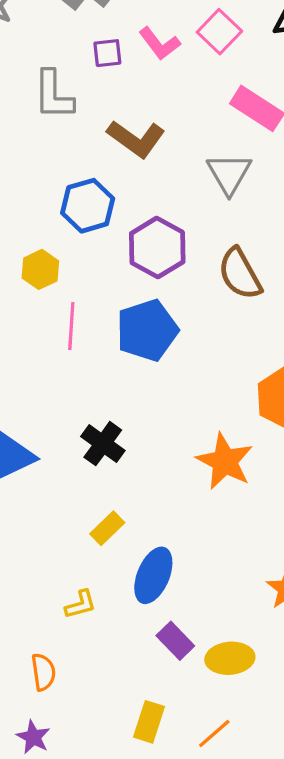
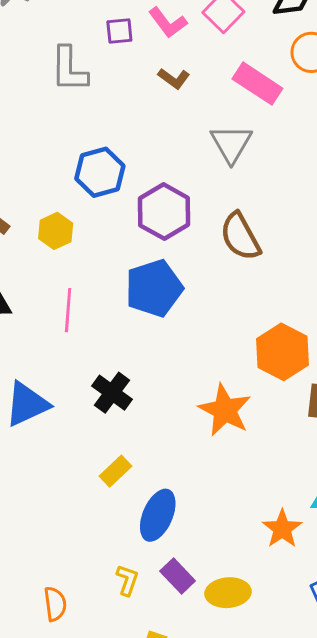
brown L-shape: (136, 139) -> (174, 79), moved, size x0.6
pink line: (71, 326) -> (68, 310), moved
yellow L-shape: (81, 604) -> (127, 580), moved, turned -56

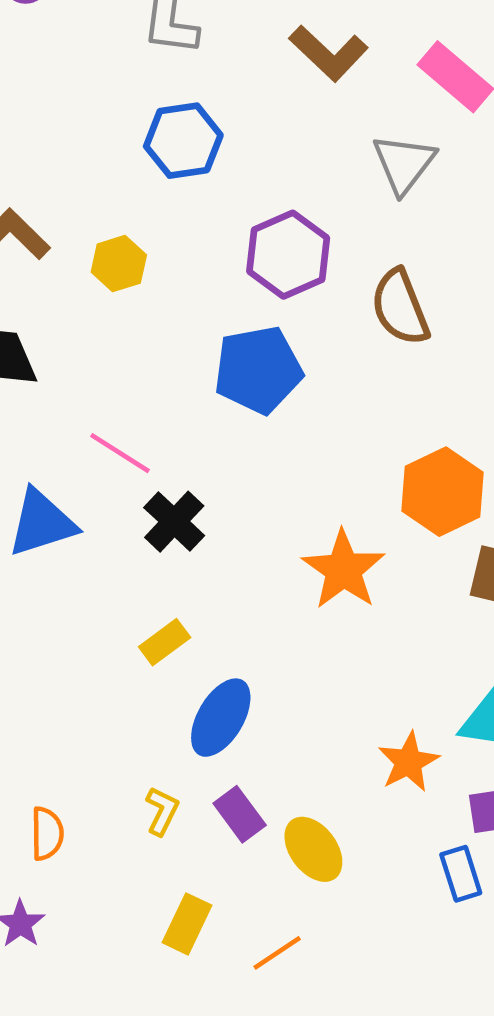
brown L-shape: (174, 79) -> (329, 53), size x1.6
blue hexagon: (100, 172) -> (183, 141), moved
pink line: (68, 310) -> (120, 453), moved, turned -69
yellow ellipse: (228, 593) -> (313, 849), turned 51

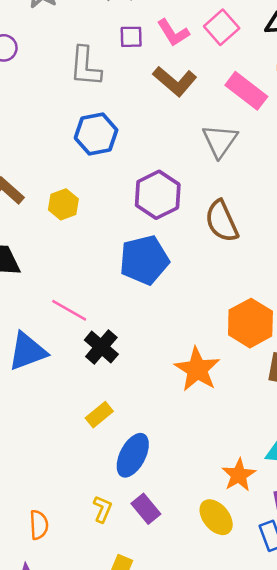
yellow ellipse: (313, 849) -> (216, 517), moved

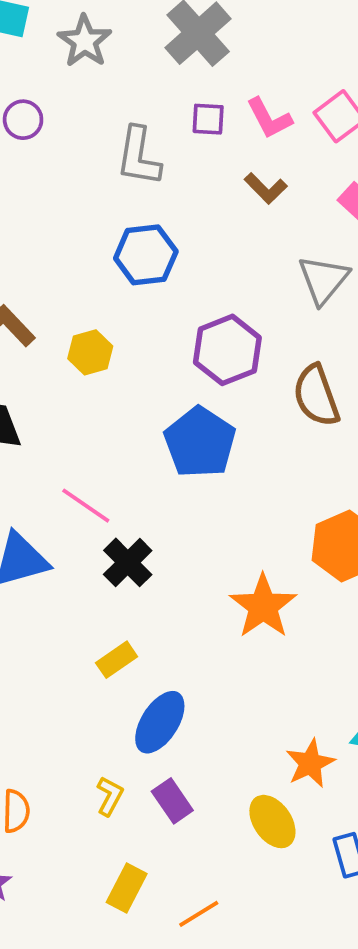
brown L-shape: (175, 81) -> (266, 188), size x0.7
blue pentagon: (144, 260) -> (200, 442), turned -30

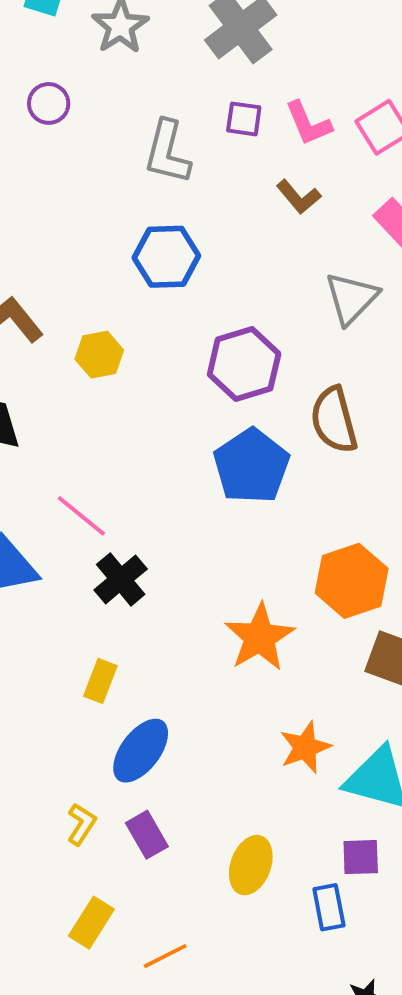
blue pentagon: (200, 442) -> (251, 466), moved
yellow rectangle: (117, 660) -> (100, 681), turned -39
orange star: (310, 763) -> (305, 747), moved
yellow ellipse: (272, 822) -> (251, 865), turned 50

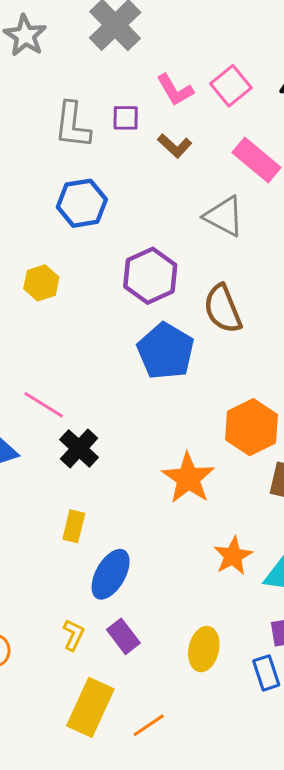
purple square: (244, 119) -> (126, 118), moved
gray triangle: (351, 298) -> (224, 216), turned -39
yellow rectangle: (91, 923) -> (90, 707), size x1.5

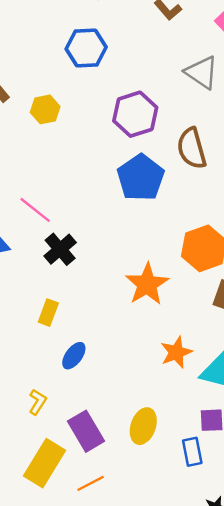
blue ellipse: (111, 574) -> (74, 356), size x0.7
purple rectangle: (123, 636) -> (86, 431), moved, size x1.4

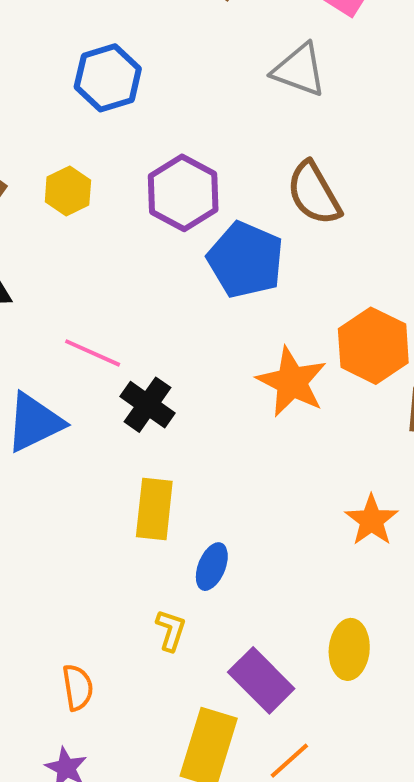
purple hexagon: (135, 114) -> (183, 193), moved
orange star: (147, 284) -> (292, 382), moved
yellow rectangle: (48, 313) -> (154, 509), size x1.4
yellow L-shape: (38, 402) -> (171, 630), moved

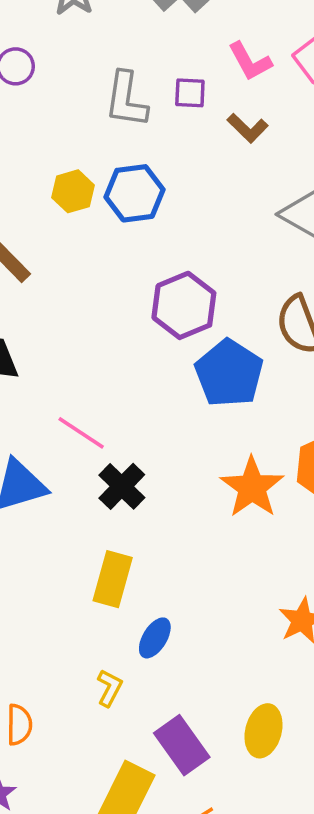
yellow hexagon: (68, 191) -> (73, 191), moved

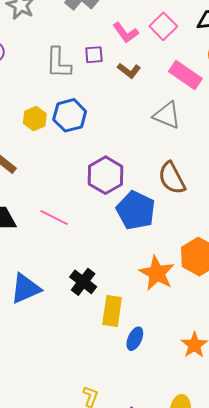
pink line: (81, 433) -> (54, 218), moved
yellow rectangle: (113, 579) -> (112, 311), moved
blue ellipse: (155, 638) -> (135, 339), moved

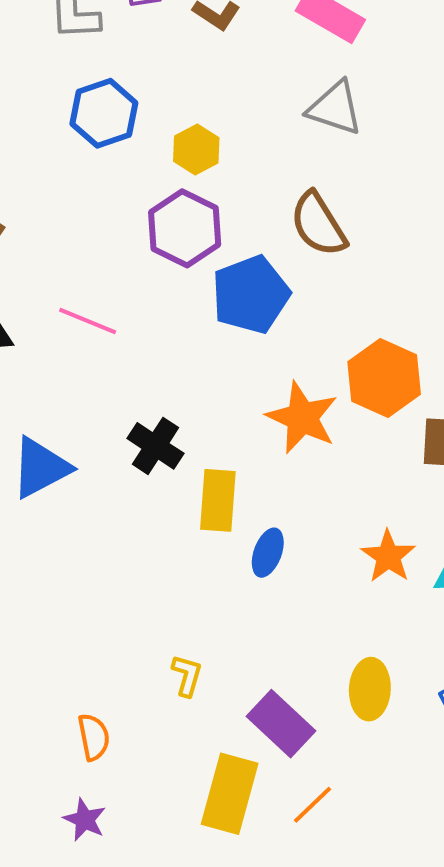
gray triangle: (167, 115) -> (335, 108), moved
yellow hexagon: (35, 119) -> (196, 149), moved
blue pentagon: (136, 210) -> (251, 295), turned 30

